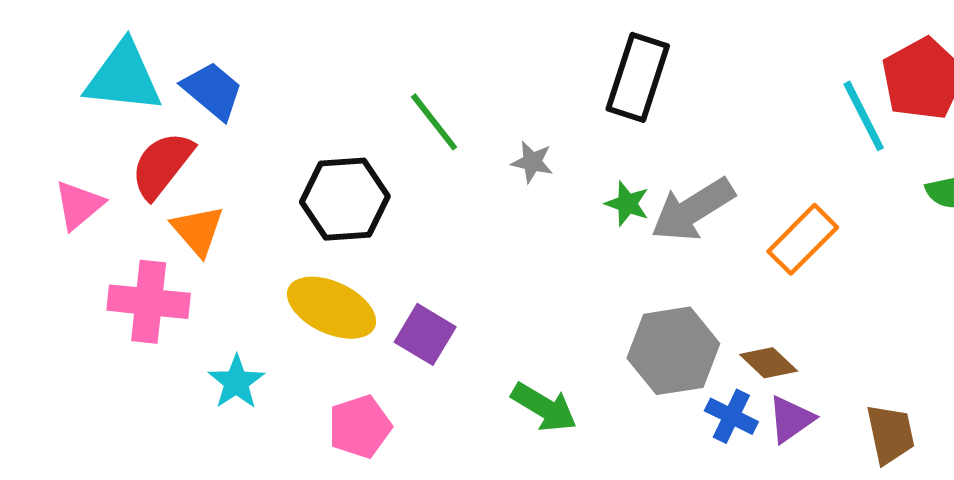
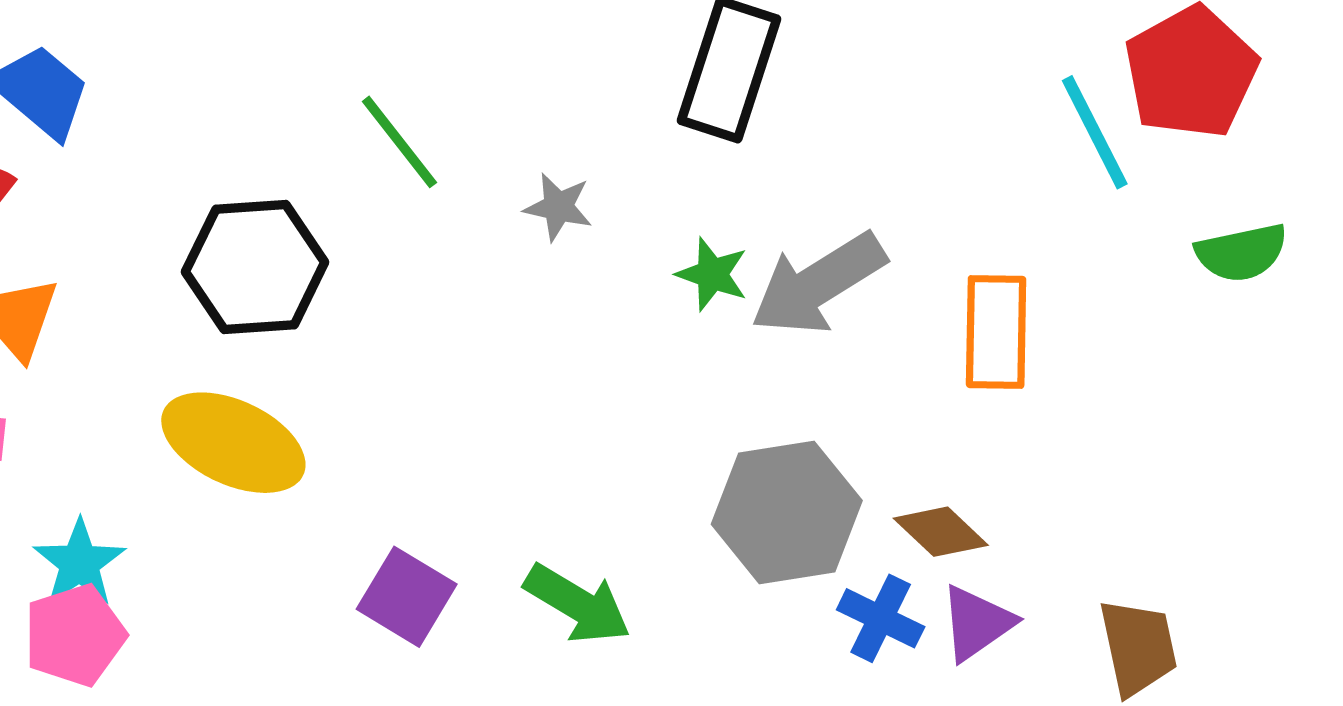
orange rectangle: (803, 239) -> (996, 332), turned -44
purple square: (425, 334) -> (407, 597), moved
pink pentagon: (360, 427) -> (75, 635), moved

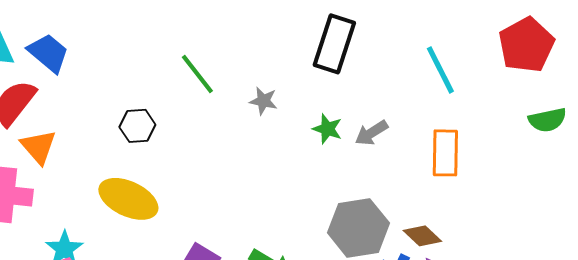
cyan line: (1095, 132) -> (440, 70), moved
black hexagon: (255, 267) -> (137, 126), size x0.6
gray arrow: (818, 284) -> (371, 133), size x0.6

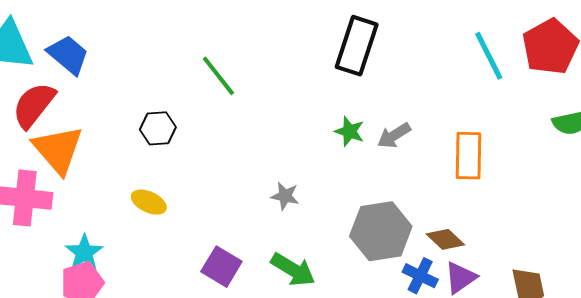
cyan line: (440, 70) -> (489, 56), moved
gray star: (263, 101) -> (285, 196), moved
orange triangle: (38, 147) -> (58, 150), size x1.4
yellow ellipse: (128, 199) -> (149, 202), size x0.6

